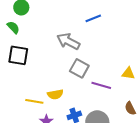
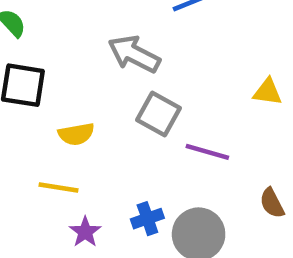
yellow triangle: (128, 73) -> (267, 92), moved
yellow semicircle: (55, 94) -> (76, 134), moved

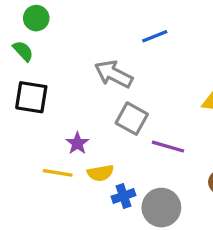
yellow semicircle: (76, 134) -> (100, 173), moved
purple star: (85, 232) -> (77, 143), moved

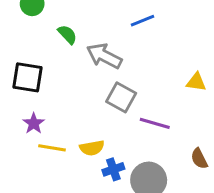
green semicircle: (23, 51) -> (67, 34), moved
purple star: (77, 143) -> (34, 123), moved

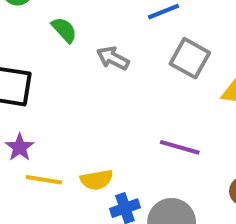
gray arrow: (104, 56) -> (113, 58), size x0.7
gray square: (121, 97) -> (190, 58), moved

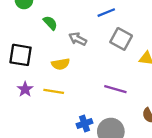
yellow line: (44, 180) -> (54, 91), moved
yellow semicircle: (97, 180) -> (61, 64), moved

